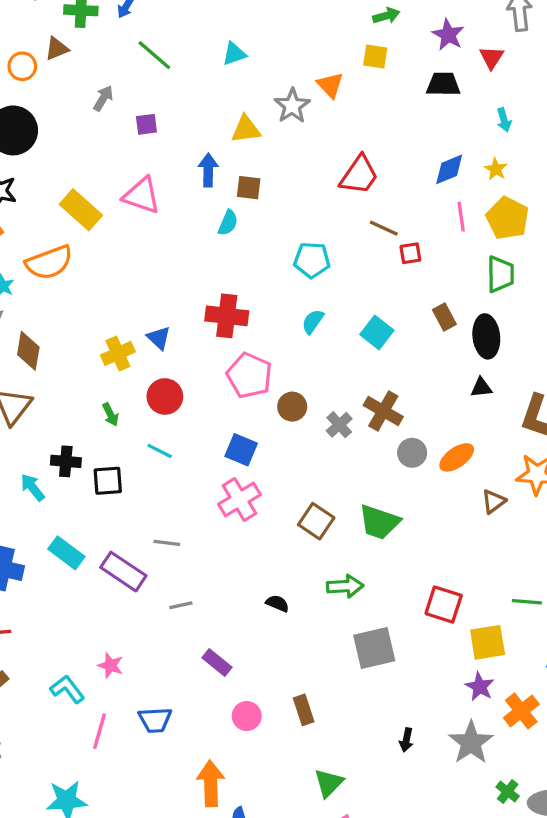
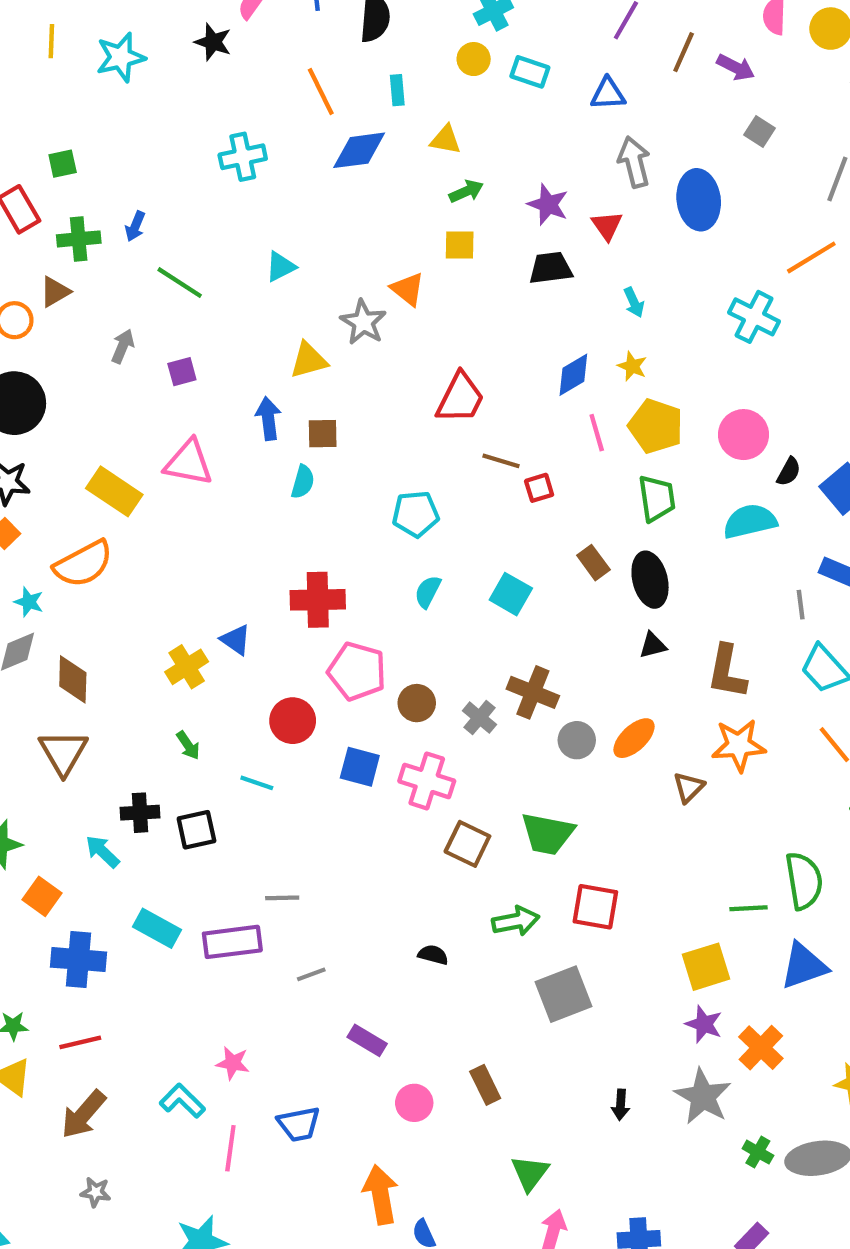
red circle: (165, 396) -> (293, 721), moved
pink cross: (239, 499) -> (427, 781), moved, turned -33
purple rectangle: (123, 572) -> (232, 942), turned -33
red square: (444, 604) -> (595, 907), moved

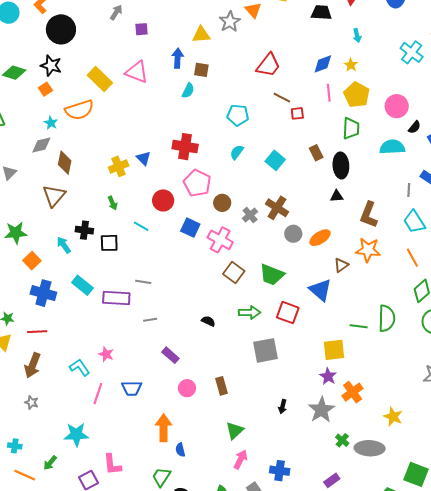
blue triangle: (804, 966) -> (320, 290), moved, turned 50
brown arrow: (83, 1114) -> (33, 365), turned -30

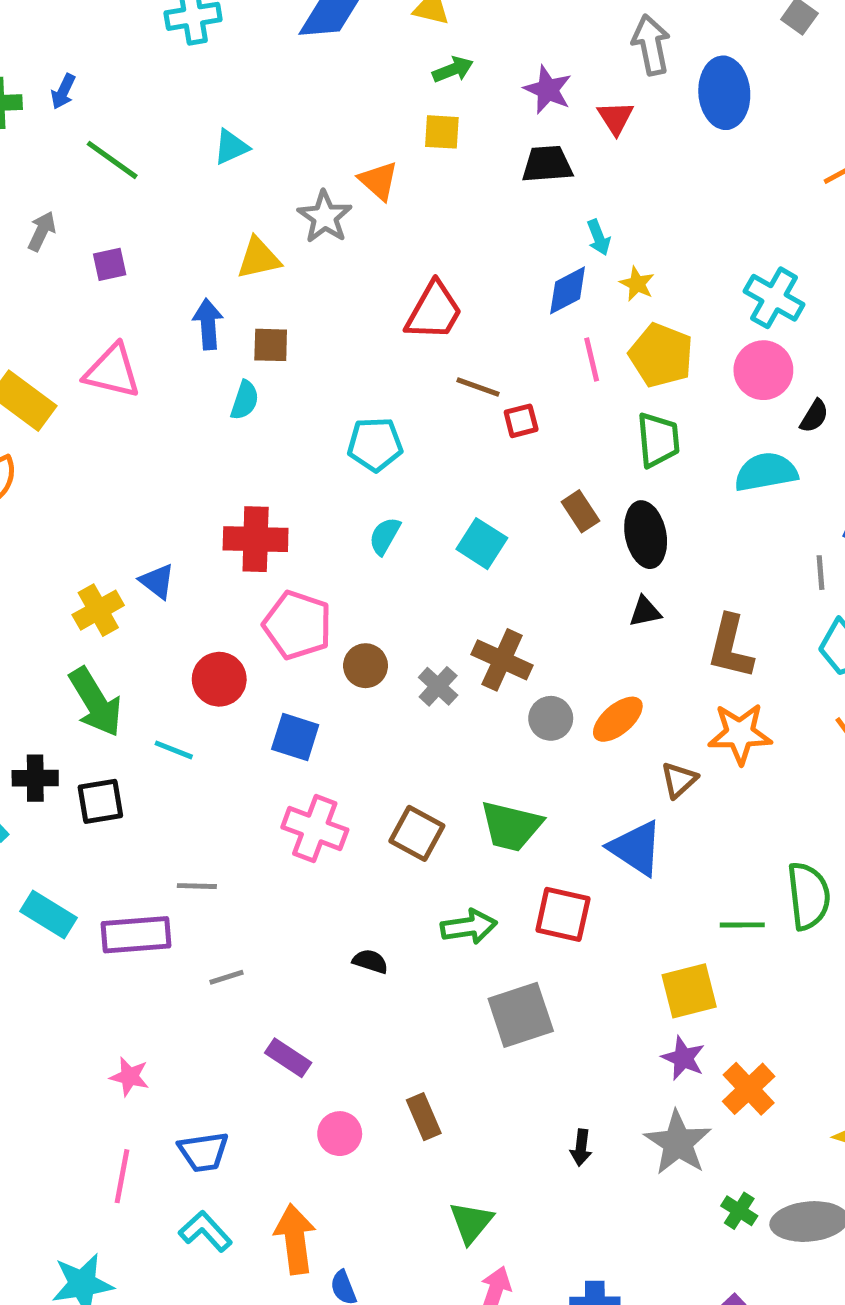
cyan arrow: (357, 35) -> (599, 237), moved
cyan cross: (412, 52) -> (774, 298), moved
green arrow: (113, 203) -> (95, 702), size x2.0
pink cross: (220, 240) -> (315, 828), moved
cyan L-shape: (80, 367) -> (205, 1231), moved

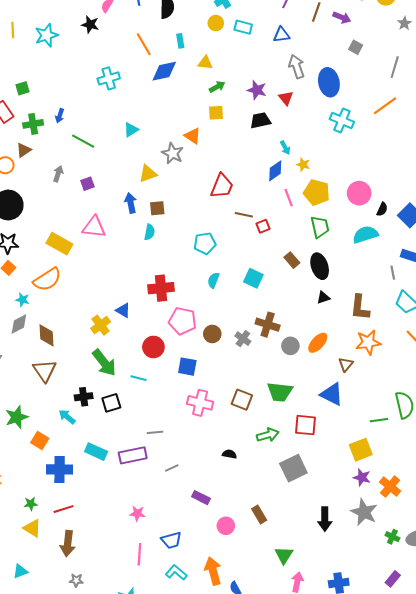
cyan cross: (774, 298) -> (342, 121), moved
black arrow: (581, 1148) -> (325, 519), size x1.6

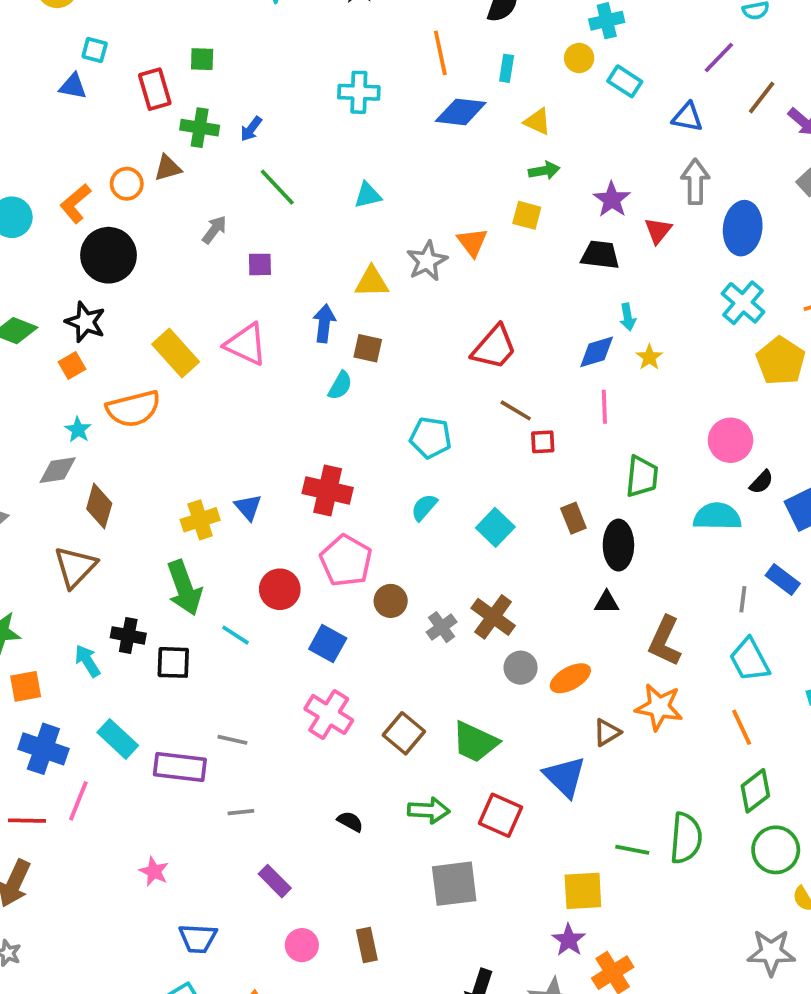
yellow pentagon: (317, 192) -> (781, 361), moved
orange square: (40, 441) -> (26, 686), turned 30
pink line: (139, 554) -> (78, 801), moved

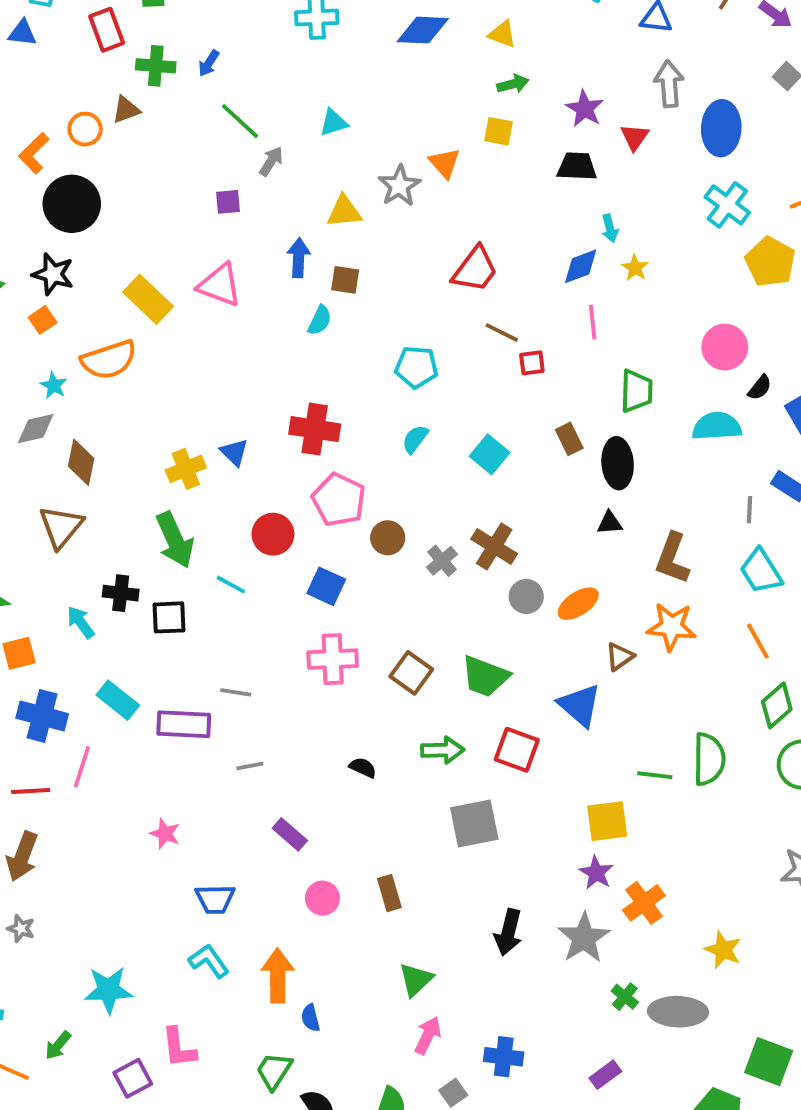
gray arrow: (214, 230) -> (271, 161), moved
pink cross: (329, 714) -> (333, 659), turned -30

